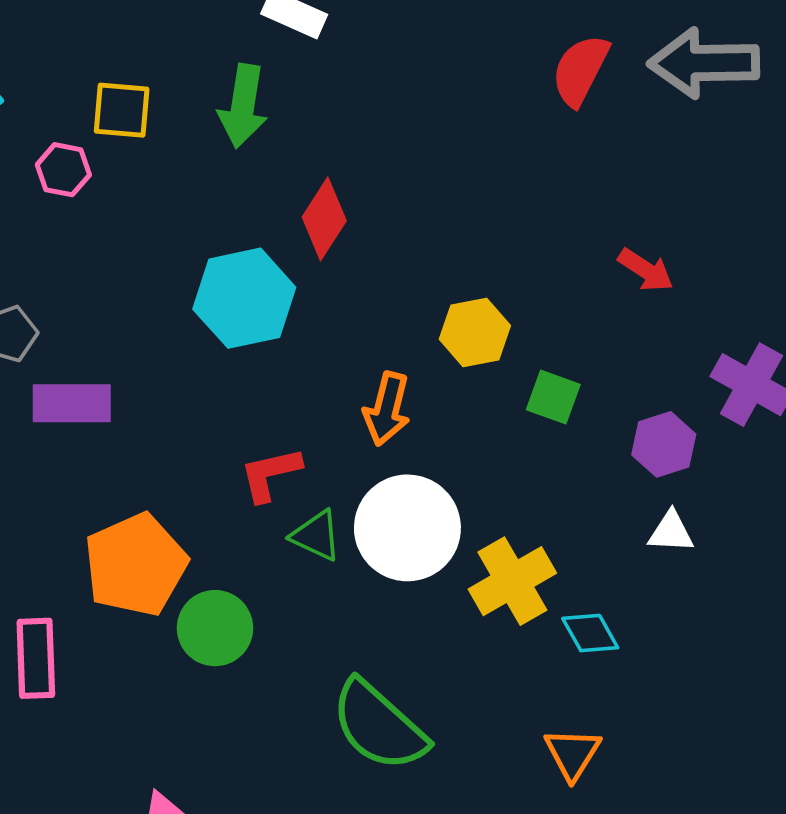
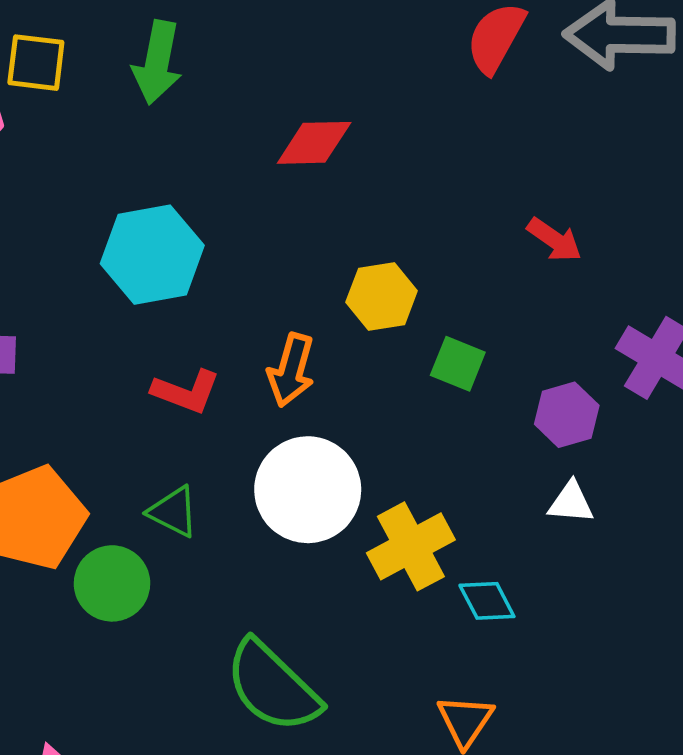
red diamond: (324, 219) -> (314, 143), moved, turned 54
red L-shape: (270, 474) -> (186, 392), moved, turned -148
green triangle: (316, 536) -> (173, 512), moved

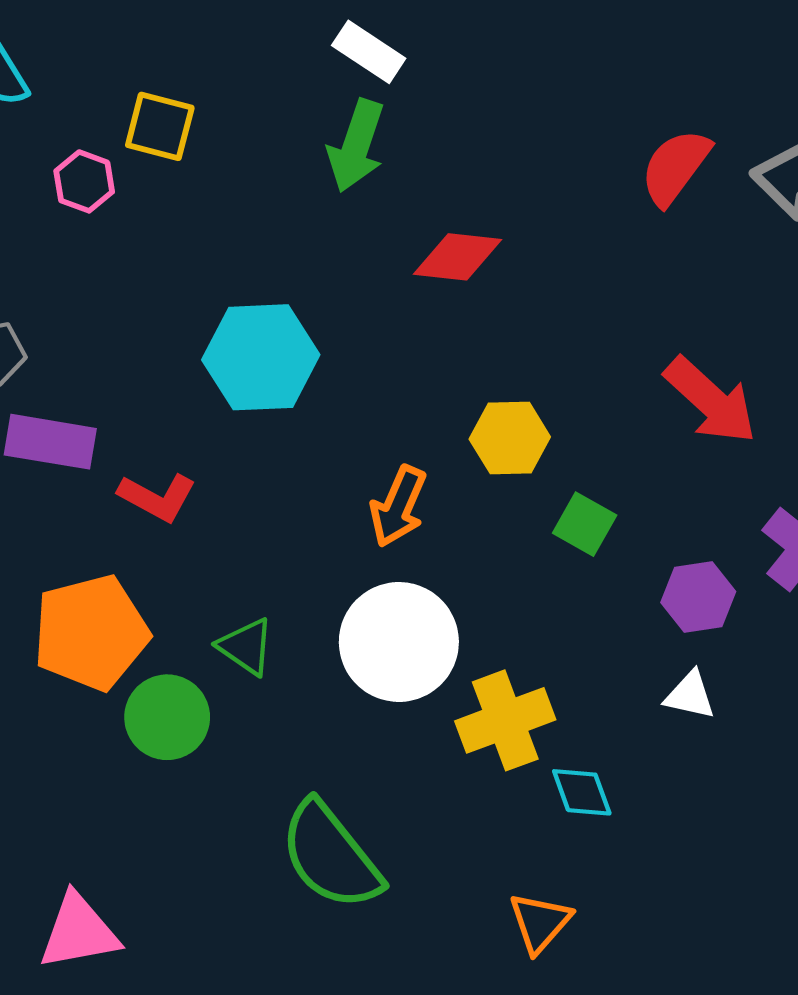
green arrow: (157, 62) -> (356, 146), moved
red arrow: (554, 240) -> (711, 400), size x1.6
red L-shape: (186, 392) -> (157, 497), moved

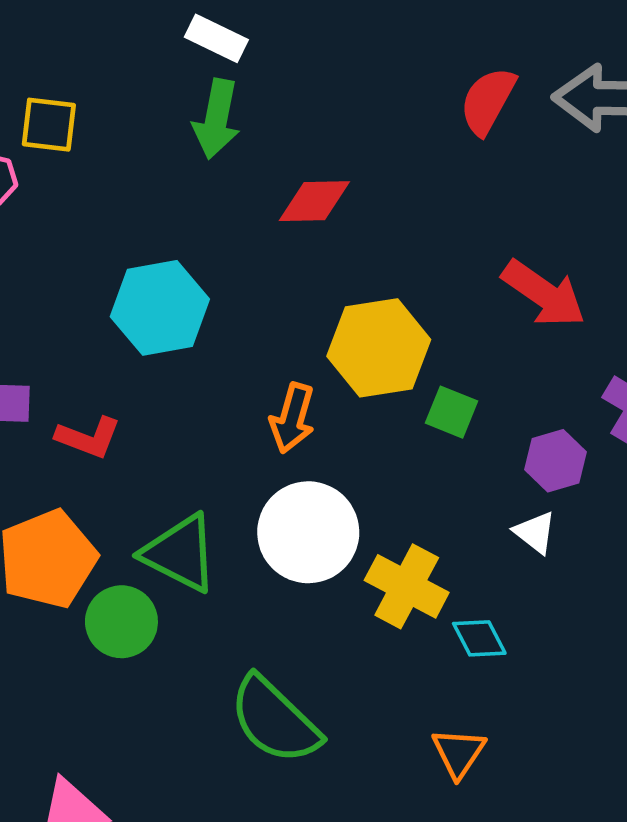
yellow hexagon: (510, 438) -> (379, 348), size x1.5
green triangle: (246, 647) -> (180, 553), size x1.6
white triangle: (690, 695) -> (535, 532), moved, turned 33
yellow cross: (505, 720) -> (407, 586), turned -34

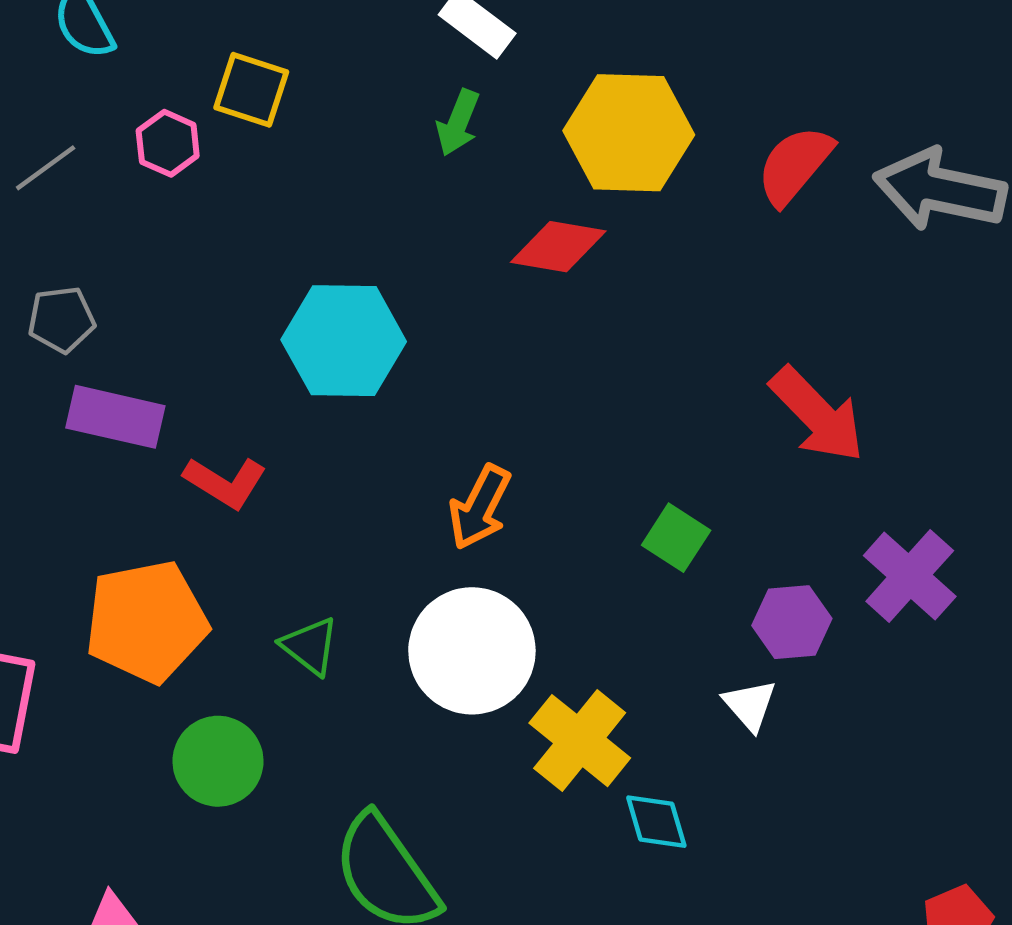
green arrow: (217, 119) -> (458, 123), size x0.7
yellow hexagon: (379, 348) -> (629, 133), moved
green triangle: (180, 553) -> (310, 646), size x0.6
green circle: (121, 622) -> (218, 761), moved

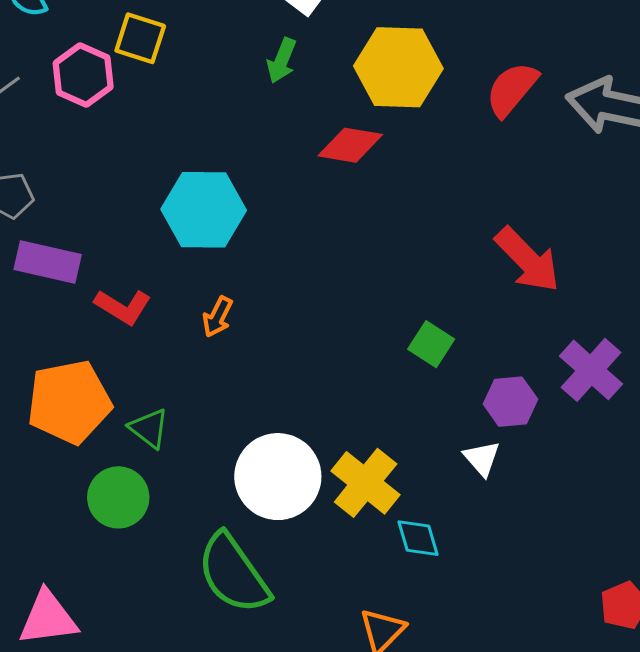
pink hexagon: (168, 143) -> (83, 75), size x1.4
orange arrow: (480, 507) -> (218, 317), moved, size x0.7
green triangle: (310, 646) -> (149, 428), moved
white circle: (472, 651) -> (278, 477), moved

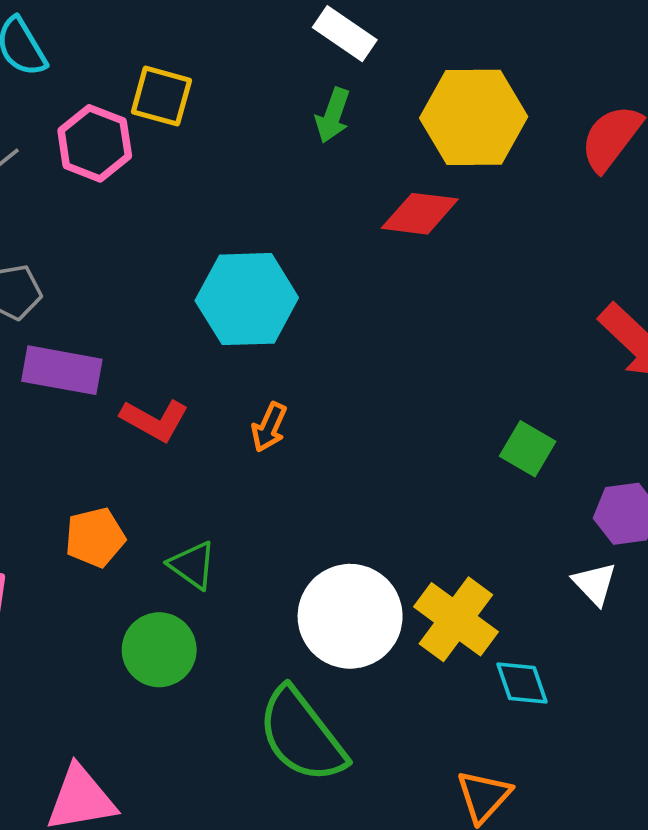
orange pentagon: (69, 402) -> (95, 537), size x0.6

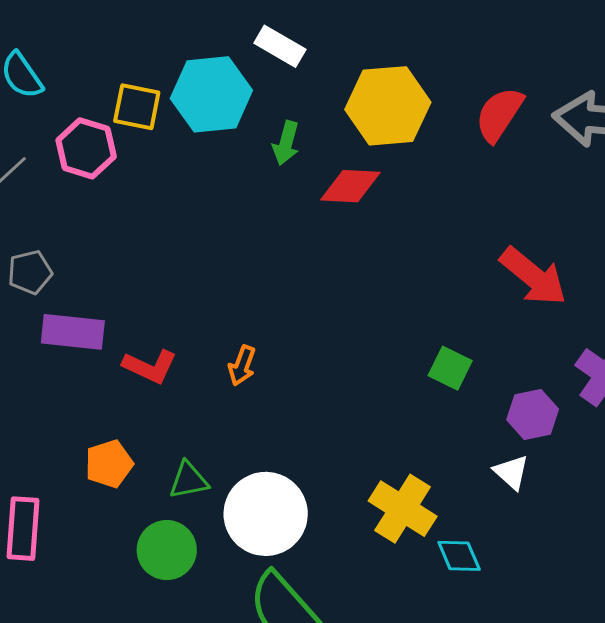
green arrow: (333, 115) -> (286, 143), moved
cyan hexagon: (247, 299) -> (211, 94), moved
green triangle: (192, 565) -> (189, 480), turned -42
white circle: (350, 616) -> (266, 514), moved

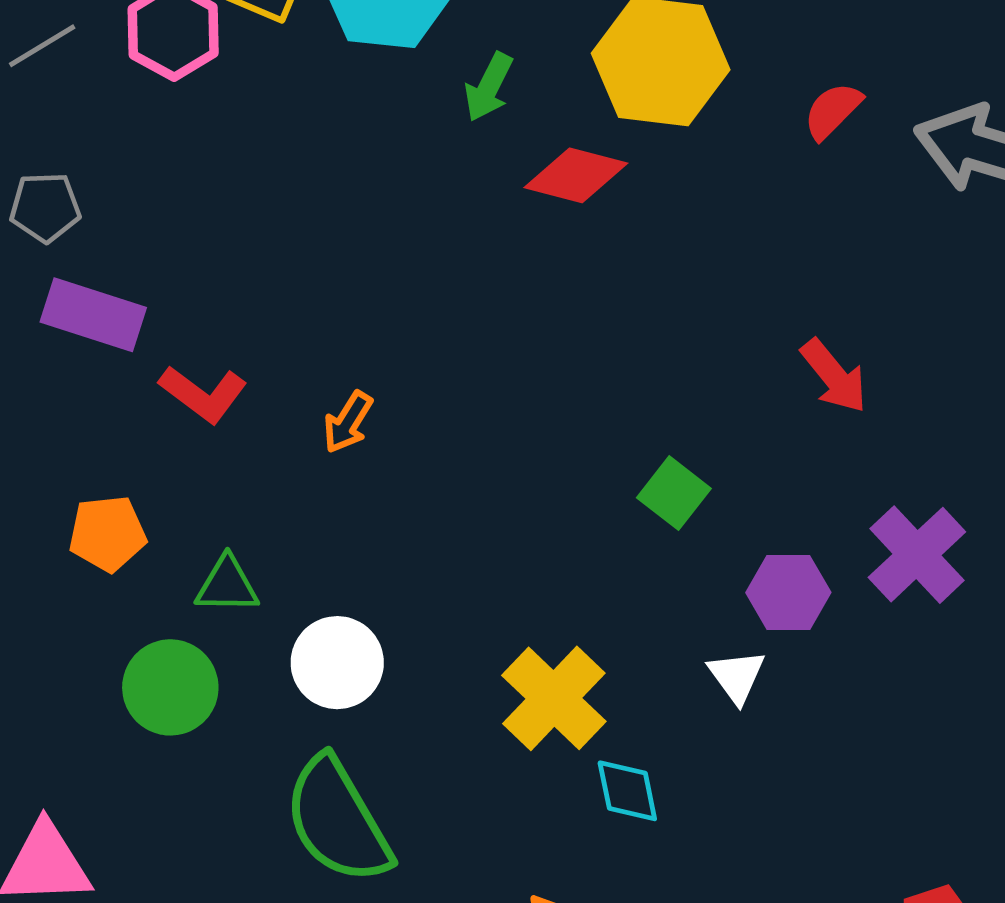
red semicircle: (499, 114) -> (833, 111), size x0.7
red arrow: (533, 276) -> (834, 376), size x0.7
white circle: (266, 514) -> (337, 663), size x0.7

